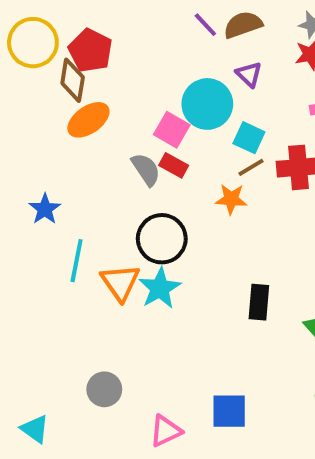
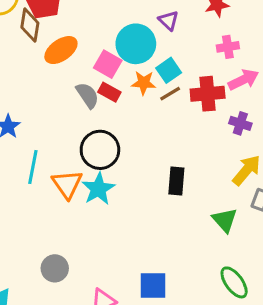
orange ellipse: (88, 120) -> (61, 50), moved
cyan square: (249, 138) -> (169, 70), turned 30
orange star: (231, 199) -> (144, 83), moved
black rectangle: (259, 302) -> (176, 181), moved

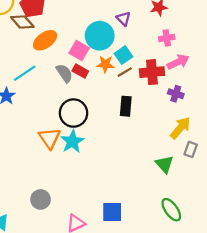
brown diamond: (30, 25) -> (22, 22), turned -50
cyan line: (33, 167) -> (25, 73), moved, turned 45
black rectangle: (176, 181) -> (126, 106), moved

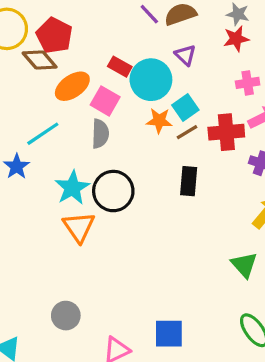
pink square: (79, 51) -> (105, 101), moved
red rectangle: (80, 71) -> (120, 67), moved
gray semicircle: (64, 73) -> (100, 134), turned 36
cyan star: (72, 141) -> (72, 188), moved

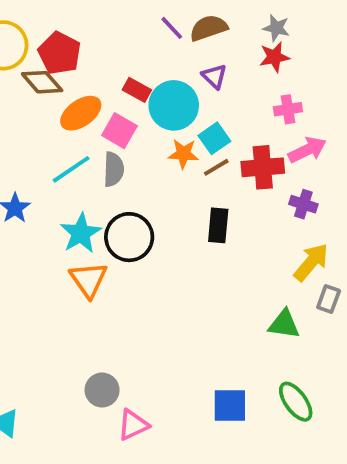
cyan line: (43, 134) -> (71, 169), moved
green triangle: (244, 265) -> (284, 324), turned -40
gray circle: (66, 316) -> (102, 390), moved
blue square: (169, 334) -> (230, 405), moved

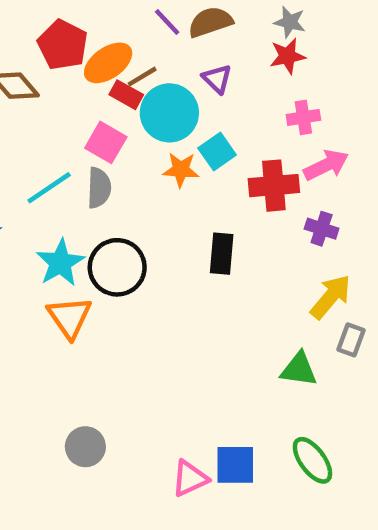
red pentagon: (59, 53) -> (63, 45), moved
orange ellipse: (81, 113) -> (108, 63), moved
brown line: (216, 167) -> (142, 77), moved
pink triangle: (133, 425) -> (190, 478), moved

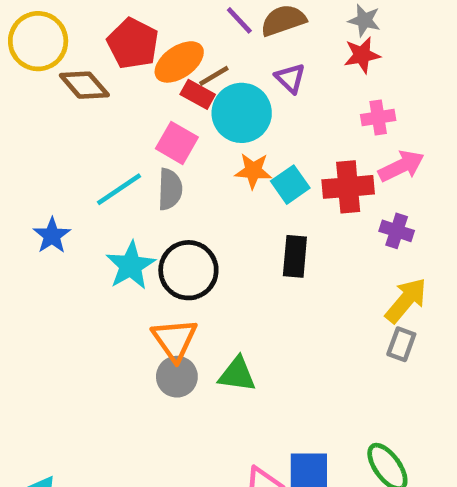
cyan square: (217, 151) -> (290, 185), moved
orange triangle: (69, 317) -> (175, 340), moved
gray rectangle: (351, 340) -> (401, 344), moved
green triangle: (299, 369) -> (237, 374), moved
gray circle: (85, 447) -> (177, 377), moved

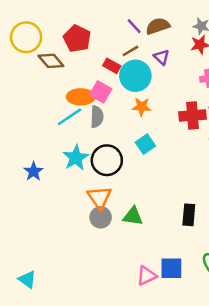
orange ellipse: (179, 62) -> (81, 97), moved, turned 35
brown line: (214, 76) -> (130, 51), moved
cyan square: (290, 185) -> (145, 144), moved
blue star: (52, 236) -> (34, 171), moved
black rectangle: (295, 256) -> (189, 215), moved

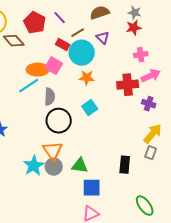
purple line: (134, 26) -> (60, 18), moved
gray semicircle: (97, 117) -> (50, 97), moved
cyan star: (76, 158) -> (34, 166), moved
blue square: (171, 268) -> (92, 188), moved

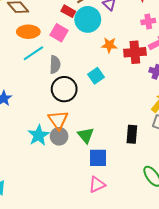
orange ellipse: (38, 70) -> (28, 32), moved
orange star: (87, 78) -> (109, 45), moved
green triangle: (80, 166) -> (86, 135), turned 42

